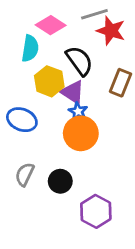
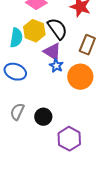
cyan semicircle: (30, 48) -> (16, 38), moved
yellow hexagon: (49, 81) -> (34, 31), moved
orange circle: (81, 133) -> (80, 77), moved

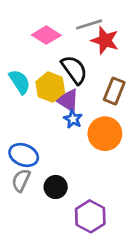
yellow hexagon: (34, 31) -> (50, 87), moved
cyan semicircle: (16, 38) -> (20, 82), turned -42
blue ellipse: (15, 72) -> (24, 155), moved

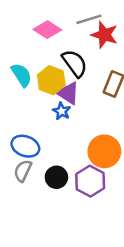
blue star: (73, 119) -> (62, 111), moved
orange circle: (105, 134) -> (104, 151), moved
purple hexagon: (90, 216) -> (90, 181), moved

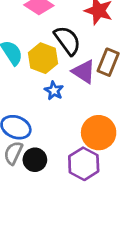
purple triangle: (68, 93) -> (84, 72), moved
black circle: (56, 177) -> (35, 160), moved

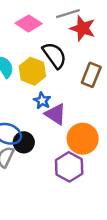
purple triangle: (84, 72) -> (56, 114), moved
black circle: (35, 160) -> (24, 142), moved

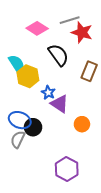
yellow hexagon: (32, 71) -> (28, 76), moved
orange circle: (83, 139) -> (82, 124), size x0.6
purple hexagon: (69, 167) -> (67, 169), moved

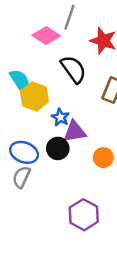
gray line: (70, 20) -> (69, 17), moved, turned -54
purple triangle: (60, 104) -> (75, 132), turned -42
black circle: (33, 127) -> (58, 148), moved

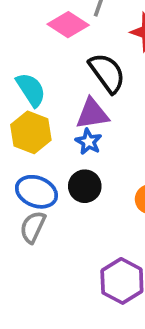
yellow hexagon: (34, 97) -> (31, 132), moved
purple triangle: (75, 132) -> (92, 114), moved

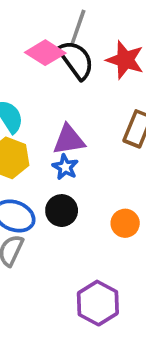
black semicircle: (107, 73) -> (76, 60), moved

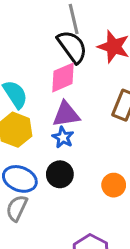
gray line: (78, 27) -> (74, 19), turned -32
pink diamond: (45, 53) -> (63, 77), moved, turned -56

